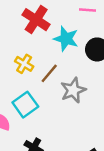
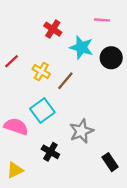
red cross: (36, 20) -> (53, 29), size x0.7
gray star: (73, 90) -> (81, 131), moved

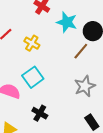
brown line: (65, 81) -> (81, 51), moved
gray star: (81, 131) -> (85, 86), moved

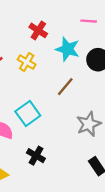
yellow cross: (32, 43) -> (27, 62), moved
brown line: (81, 51) -> (65, 87), moved

